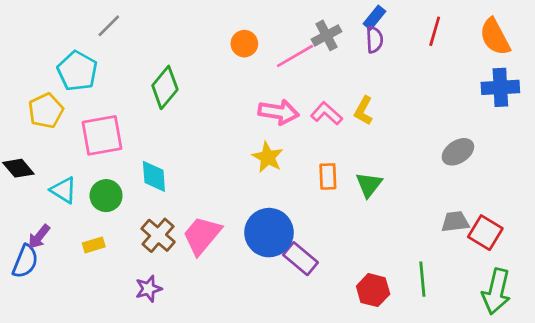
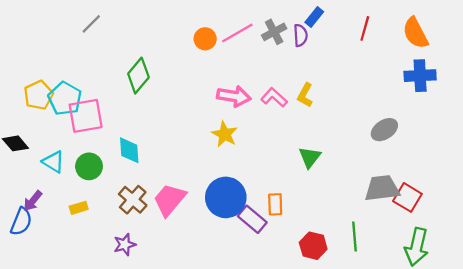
purple semicircle: (374, 40) -> (300, 35), moved
pink line: (295, 56) -> (237, 33), moved
cyan pentagon: (77, 71) -> (65, 99), moved
orange rectangle: (328, 176) -> (275, 204), moved
gray trapezoid: (455, 222) -> (382, 188), size x1.5

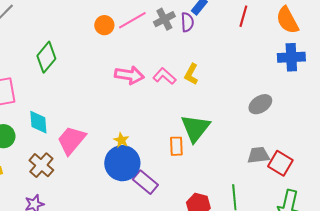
yellow star: (225, 134) -> (121, 140), moved, size x0.7
green triangle: (310, 157) -> (195, 128), size x1.5
gray trapezoid: (382, 188) -> (258, 155), size x0.7
pink trapezoid: (169, 200) -> (71, 140), moved
orange rectangle: (275, 204) -> (176, 146), moved

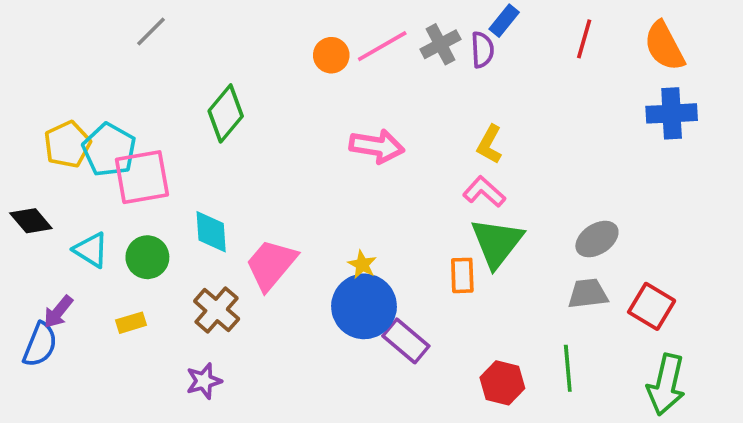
pink L-shape: (164, 76) -> (484, 192), moved
gray ellipse: (260, 104) -> (597, 239), moved
gray trapezoid: (258, 155) -> (588, 294), moved

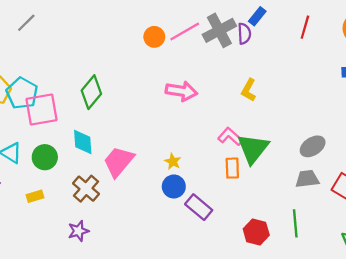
gray line: (151, 32) -> (26, 23), moved
gray cross: (440, 44) -> (219, 30), size x1.4
green diamond: (226, 113) -> (91, 92), moved
pink L-shape: (484, 192) -> (230, 137), moved
blue circle: (364, 306) -> (174, 186), size x0.6

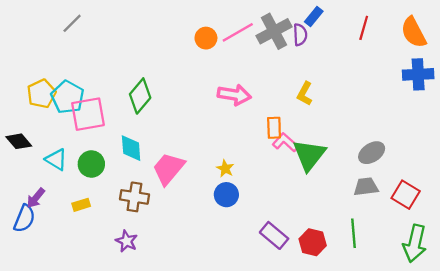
orange rectangle: (232, 168) -> (274, 128), moved
brown cross: (86, 189) -> (134, 197), turned -32
purple rectangle: (199, 207) -> (274, 235), moved
purple star: (78, 231) -> (127, 241), turned -30

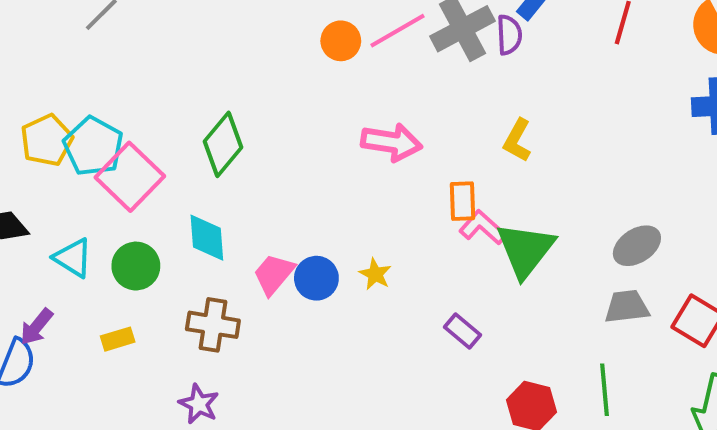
pink square: (88, 114) -> (130, 177), turned -36
pink trapezoid: (169, 169) -> (274, 274), size x0.7
blue circle: (226, 195) -> (316, 278), moved
purple rectangle: (274, 235) -> (462, 331), moved, size x0.7

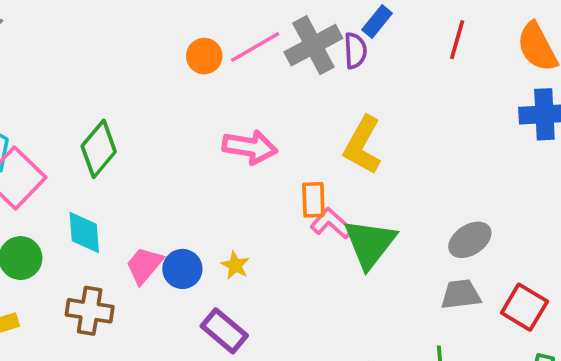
yellow L-shape: (517, 140) -> (363, 145), size x1.5
purple rectangle: (462, 331) -> (224, 331), moved, size x1.4

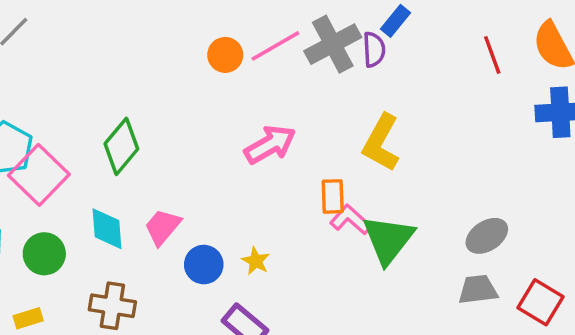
red line: (457, 40) -> (492, 55), moved, turned -36
pink arrow: (250, 147) -> (270, 144), turned -39
pink trapezoid: (144, 265) -> (163, 227), moved

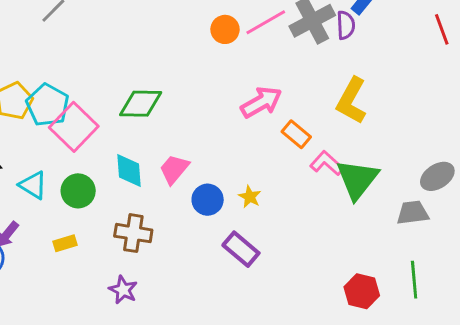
green diamond: (121, 146) -> (141, 104), turned 51
orange rectangle: (333, 196) -> (296, 134), moved, turned -48
gray trapezoid: (478, 290) -> (413, 213), moved

